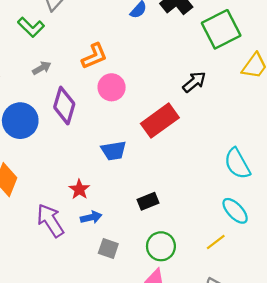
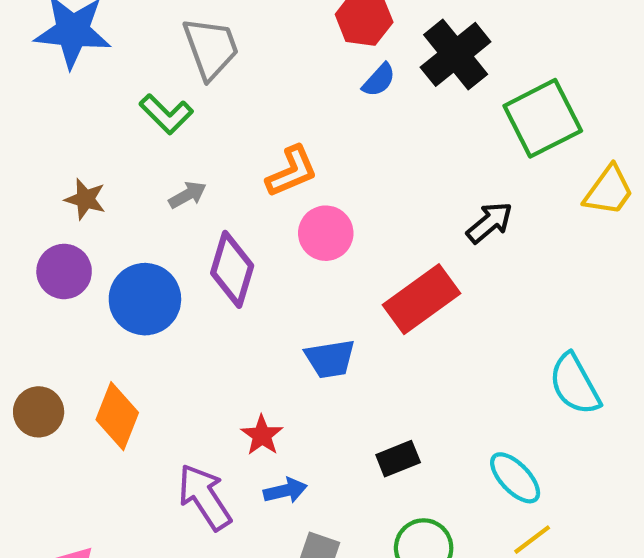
cyan ellipse: (235, 211) -> (515, 478), moved

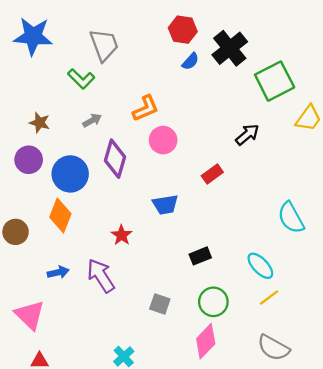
red rectangle: (421, 299) -> (212, 174), size x0.6
orange diamond: (117, 416) -> (60, 215), moved
red star: (262, 435) -> (122, 235), moved
blue arrow: (285, 491) -> (58, 272), moved

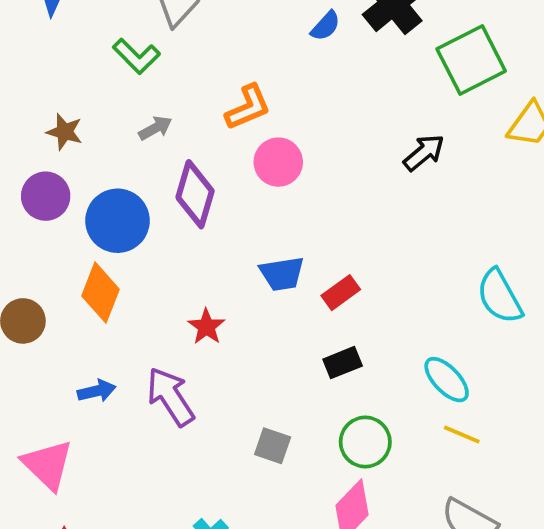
red rectangle: (212, 174) -> (341, 293), moved
yellow line: (269, 297) -> (462, 434), turned 60

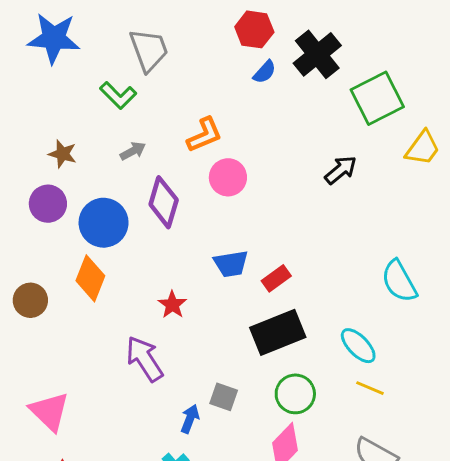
black rectangle: (343, 363) -> (278, 332), size x1.8
blue arrow: (97, 391) -> (190, 419), moved, turned -56

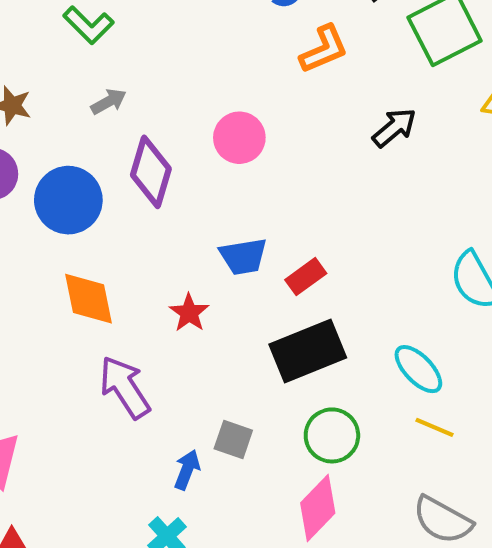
orange L-shape: (205, 135) -> (324, 49), moved
orange diamond: (90, 278) -> (88, 299), moved, turned -33
red star: (172, 305) -> (189, 313), moved

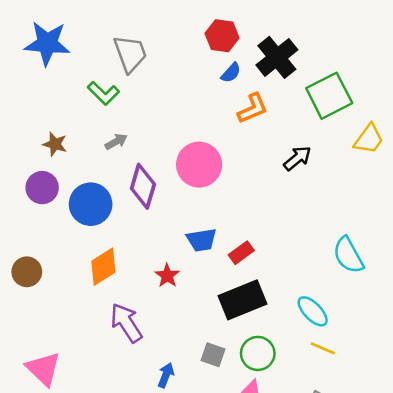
pink circle: (239, 138) -> (199, 165), size x1.4
orange diamond: (88, 299) -> (103, 267), turned 69
gray square: (233, 439) -> (213, 355), moved

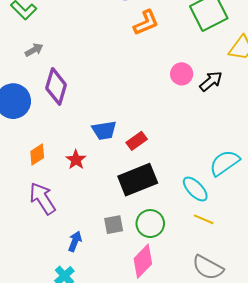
black arrow: (297, 158) -> (211, 81), moved
pink circle: (199, 165) -> (182, 74), moved, size x0.6
cyan semicircle: (348, 255) -> (225, 163), moved, turned 84
orange diamond: (103, 267) -> (37, 154), moved, size x0.7
gray square: (213, 355) -> (114, 225), turned -30

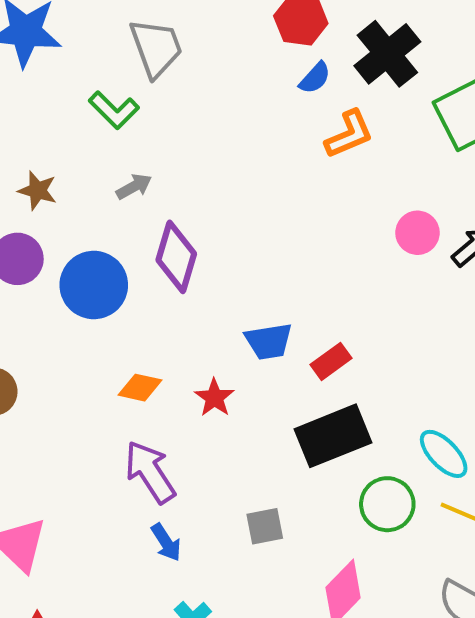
orange diamond: (37, 154) -> (140, 388), turned 45
green circle: (150, 224) -> (387, 504), moved
gray square: (114, 225) -> (265, 526), moved
blue arrow: (75, 241) -> (166, 542), moved, turned 126

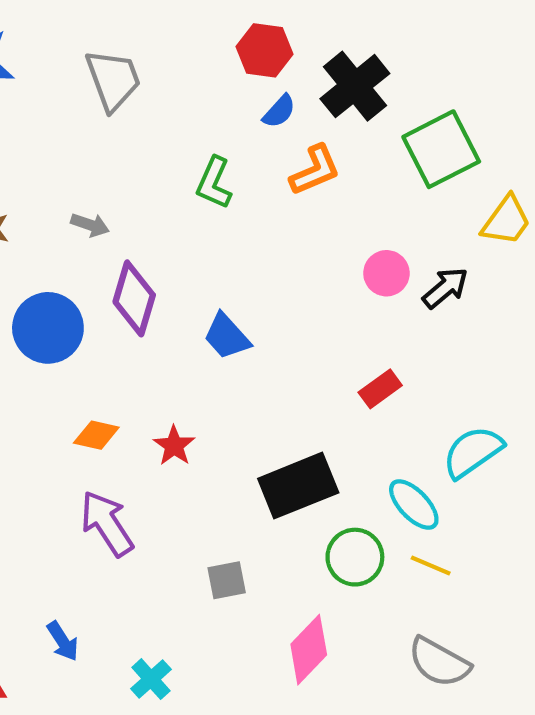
green L-shape: (114, 110) -> (214, 183), moved, turned 69
gray arrow: (134, 187) -> (90, 225), turned 48
blue trapezoid: (269, 341) -> (227, 336), moved, turned 57
red rectangle: (331, 361) -> (380, 389), moved
blue arrow: (166, 542) -> (63, 641), moved

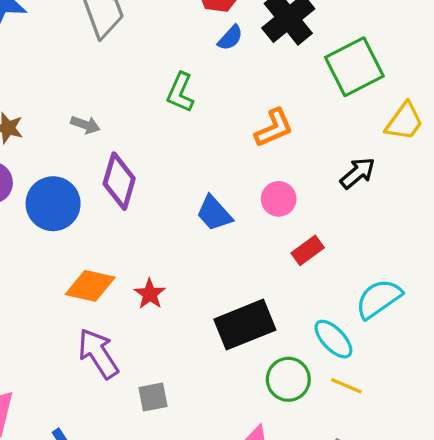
orange L-shape: (315, 170) -> (274, 128), moved
pink circle: (386, 273) -> (279, 199), moved
blue trapezoid: (227, 336) -> (214, 213), moved
orange diamond: (96, 435) -> (90, 286), size x1.4
gray square: (227, 580) -> (153, 397), moved

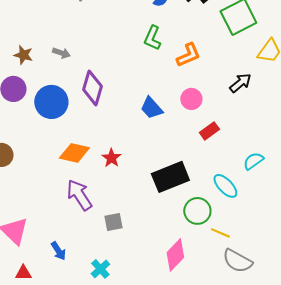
green L-shape: (180, 93) -> (152, 38), moved
gray arrow: (85, 125) -> (61, 53), moved
cyan semicircle: (379, 299) -> (253, 161), size x0.7
yellow line: (346, 386) -> (220, 233), moved

